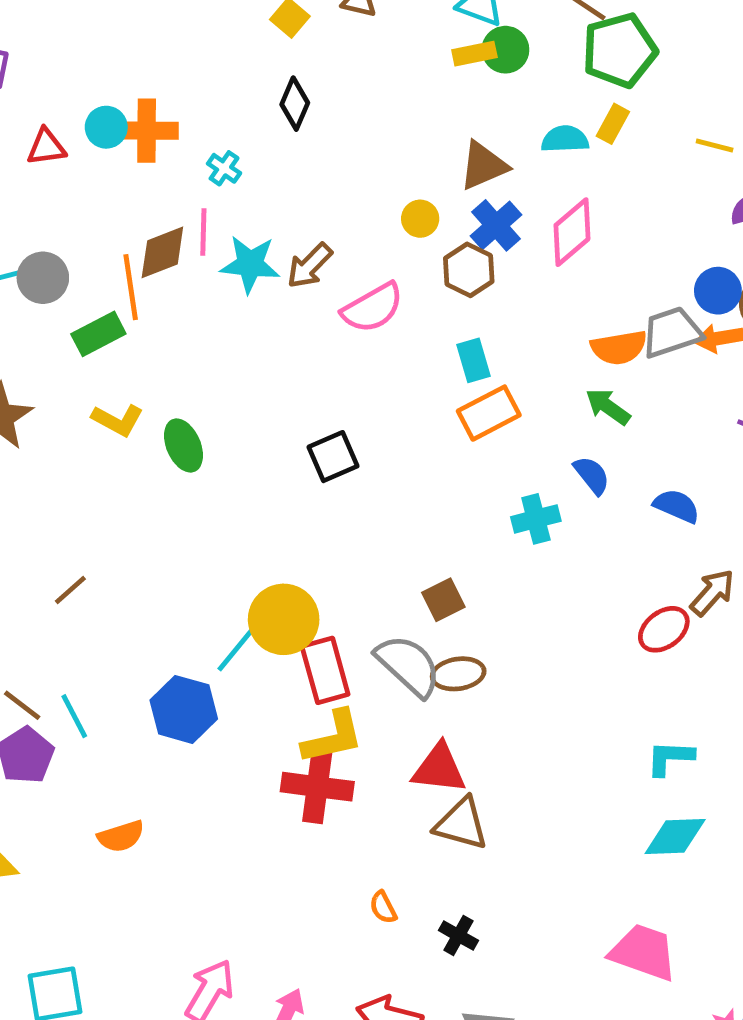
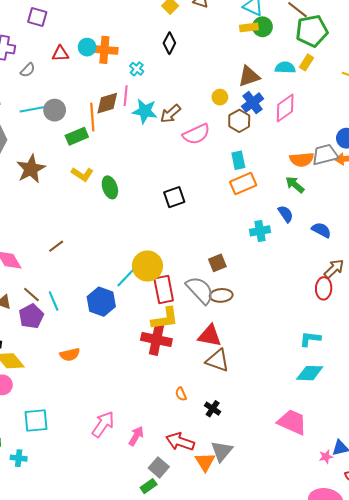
red ellipse: (664, 629) -> (324, 288), moved, turned -55

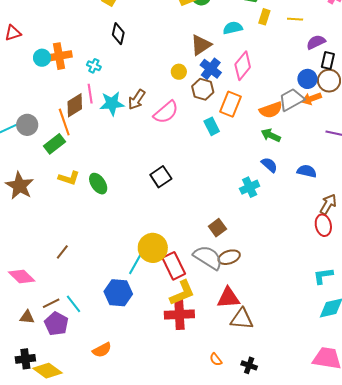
red triangle: (60, 54) -> (13, 33), moved
yellow rectangle: (306, 62) -> (264, 17), moved
orange rectangle: (243, 184) -> (230, 104), moved, turned -30
brown line: (31, 294) -> (51, 303), turned -54

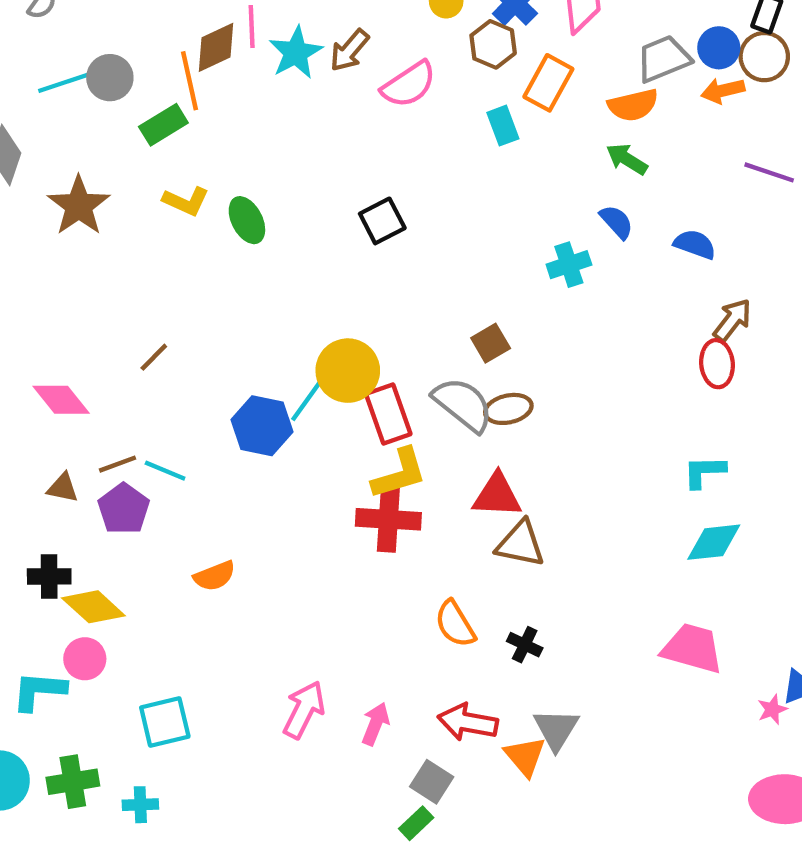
gray trapezoid: (291, 100) -> (663, 59), moved
cyan star: (112, 103) -> (296, 53), turned -30
blue hexagon: (118, 293) -> (262, 426), moved
cyan line: (73, 304) -> (165, 471), turned -36
orange semicircle: (216, 359) -> (455, 624), size x1.6

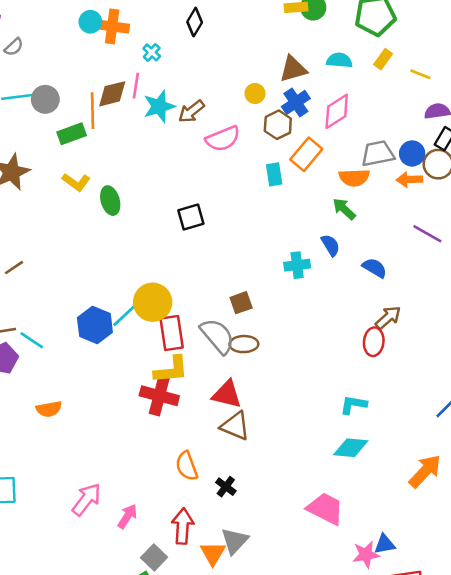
brown line: (154, 357) -> (14, 268), moved
pink star: (772, 709) -> (366, 555), size x1.5
red arrow: (468, 722) -> (183, 526), turned 72

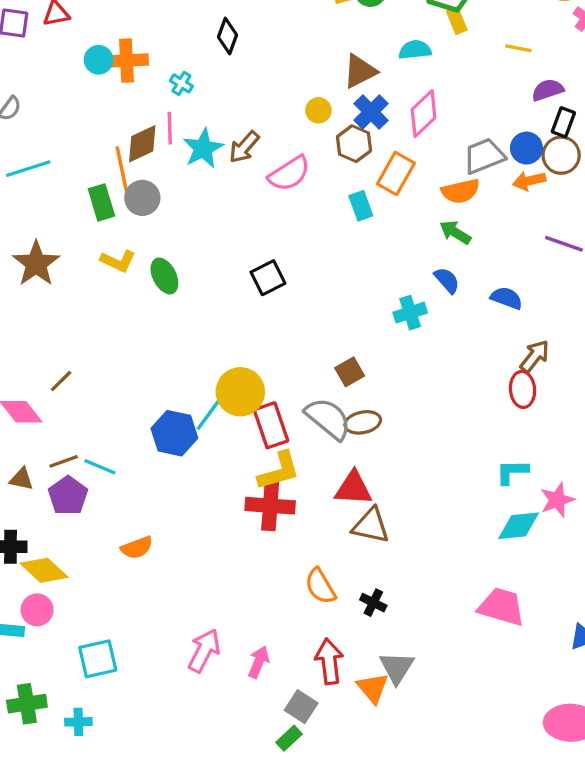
yellow rectangle: (383, 59) -> (457, 21), moved, turned -48
gray circle: (45, 99) -> (142, 198), moved
green rectangle: (72, 134) -> (101, 202), turned -76
pink star: (366, 555) -> (557, 500), moved

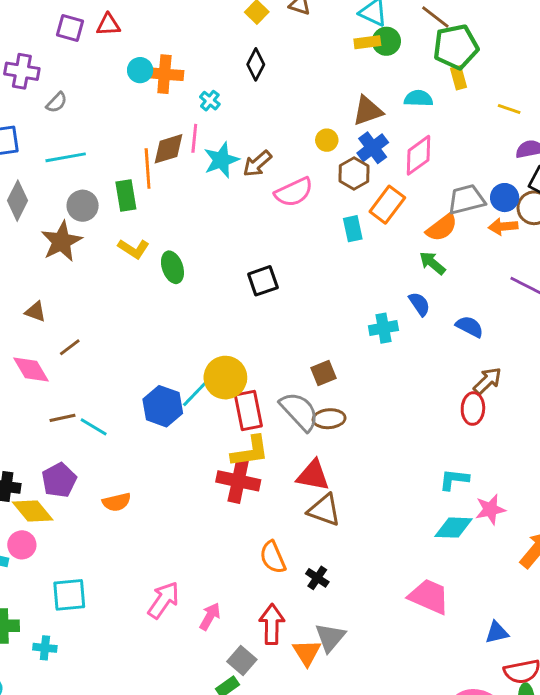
orange semicircle: (460, 191) -> (442, 228), turned -32
gray circle: (142, 198) -> (83, 206), moved
brown triangle: (21, 479) -> (35, 312), moved
purple pentagon: (68, 496) -> (59, 480), moved

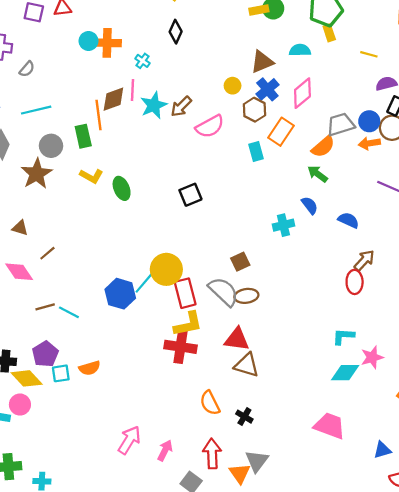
cyan square: (69, 595) -> (61, 373), moved, size x0.7

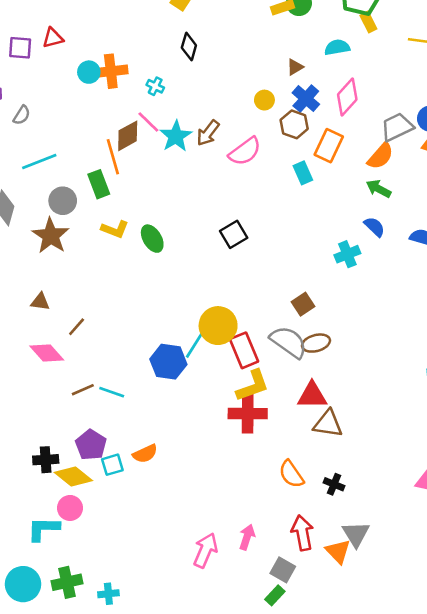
brown triangle: (262, 62) -> (295, 67), size x0.6
pink line: (132, 90) -> (148, 122), turned -40
pink arrow: (129, 440) -> (205, 550), moved

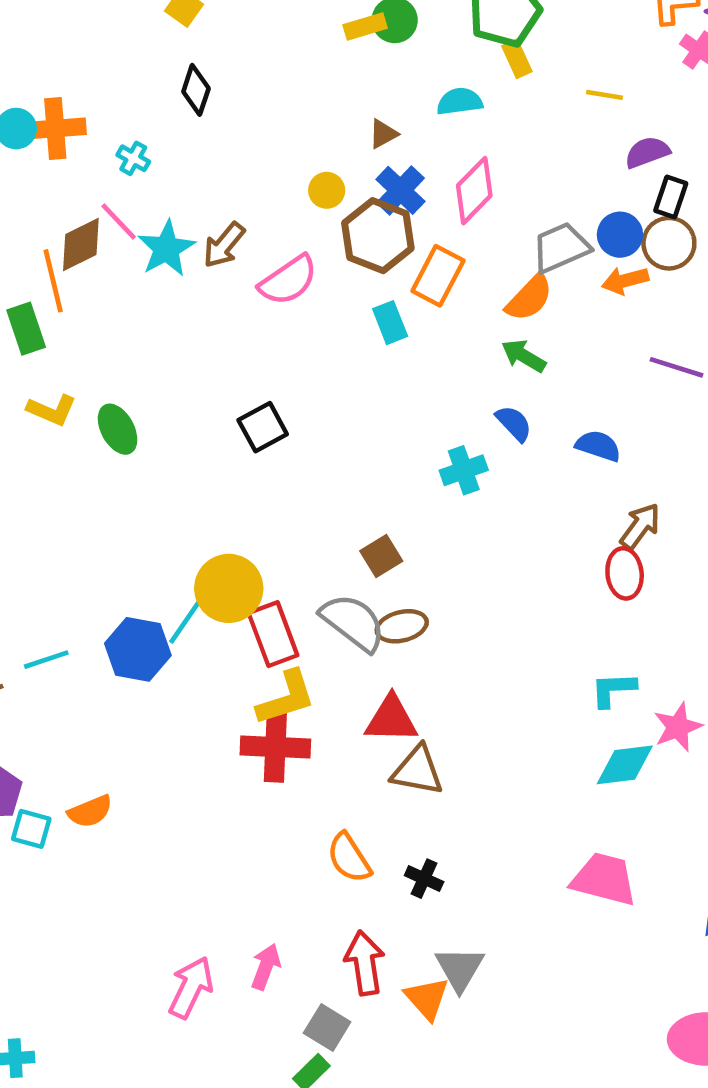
brown hexagon: (294, 124) -> (378, 236), size x1.4
cyan line: (112, 392) -> (46, 660), moved, turned -40
cyan square: (112, 465) -> (31, 829), turned 30

